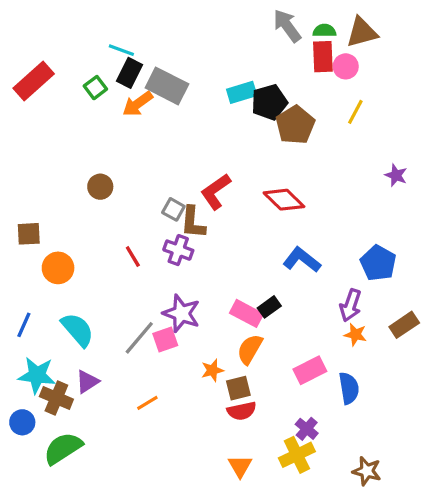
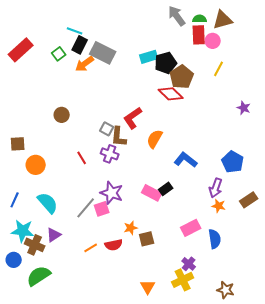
red diamond: (284, 200) -> (171, 94), moved
orange semicircle: (250, 349) -> (155, 139), moved
red semicircle: (242, 411) -> (114, 245), moved

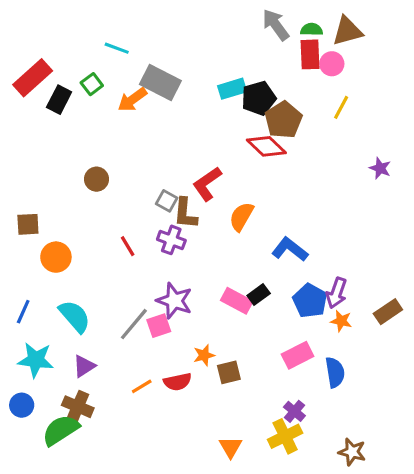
black rectangle: (80, 45) -> (59, 100), moved
blue pentagon: (233, 162) -> (310, 301), moved
brown cross: (35, 245) -> (78, 407), moved

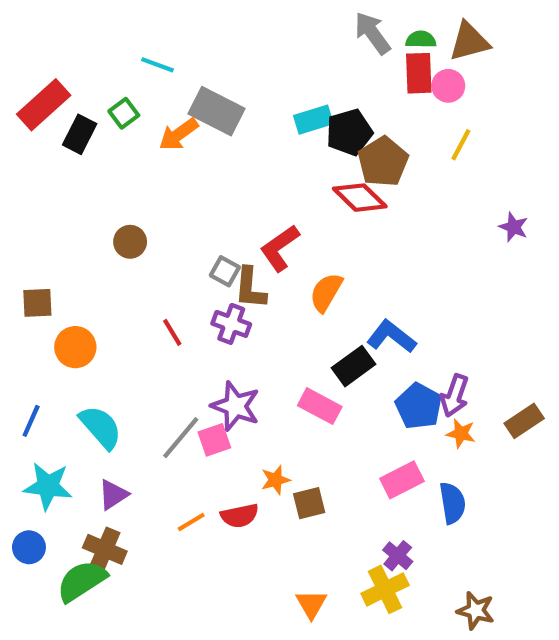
black rectangle: (259, 294) -> (353, 366), moved, size x1.4

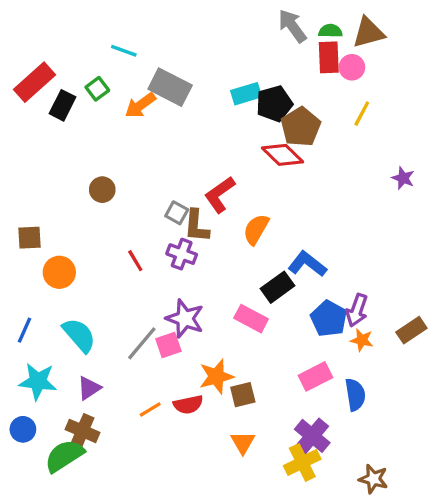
orange star: (275, 480) -> (216, 376), size x1.5
purple cross: (398, 556) -> (312, 436), size x1.5
orange triangle: (311, 604) -> (243, 443), moved

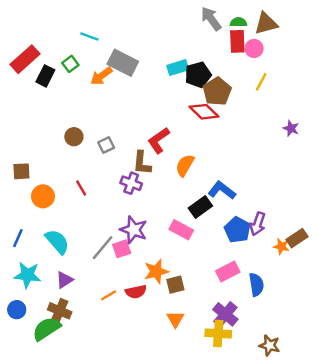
gray square: (177, 213) -> (106, 145), moved, turned 35
red line: (135, 261) -> (81, 188), moved
orange star: (362, 340) -> (281, 246), moved
yellow cross: (302, 462) -> (218, 333), turned 30

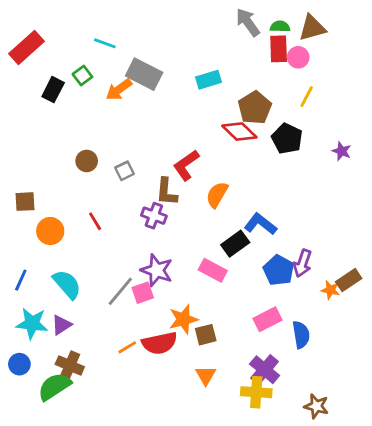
red rectangle: (25, 59) -> (26, 47), moved
black pentagon: (198, 75) -> (287, 139), moved, turned -30
purple triangle: (64, 280) -> (61, 325), moved
red semicircle: (136, 292) -> (160, 343), size x1.4

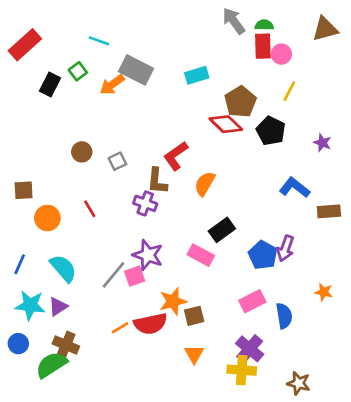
brown triangle: (312, 28) -> (325, 29), moved
blue L-shape: (260, 224) -> (295, 188), moved
brown rectangle: (349, 280) -> (329, 211), moved, turned 30
orange star: (330, 290) -> (324, 292), moved

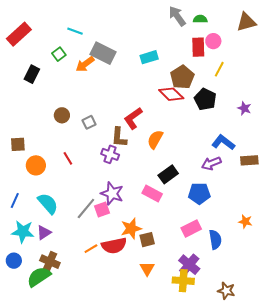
red rectangle: (263, 46) -> (198, 47), moved
black rectangle: (50, 84) -> (32, 74), moved
purple arrow: (285, 248) -> (211, 163), moved, turned 48
blue pentagon: (263, 255) -> (199, 193), turned -30

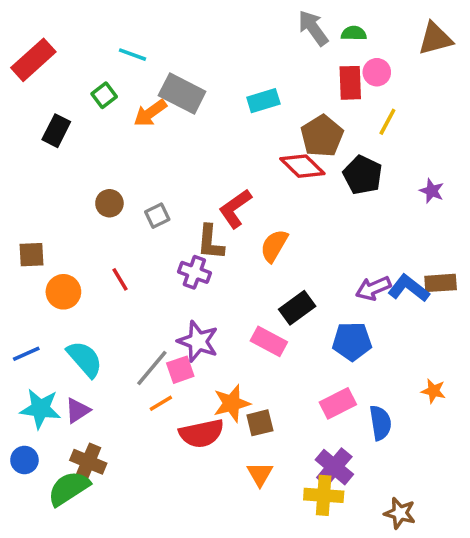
blue L-shape: (223, 142) -> (409, 288), moved
blue line: (15, 200) -> (26, 354), turned 42
orange line: (91, 249) -> (161, 403), moved

